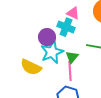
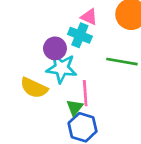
cyan star: (52, 52) -> (62, 68), turned 30
green triangle: (72, 57) -> (75, 108), moved

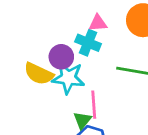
pink triangle: (89, 17) -> (98, 23), turned -30
yellow semicircle: (34, 88) -> (39, 74), moved

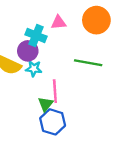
cyan cross: (88, 43) -> (36, 36), moved
cyan star: (68, 78) -> (34, 69), size x0.6

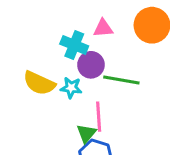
purple circle: (28, 51) -> (91, 65), moved
green line: (88, 63) -> (121, 80), moved

